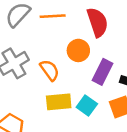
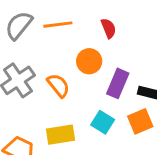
red semicircle: (97, 22) -> (108, 28), size x0.6
yellow rectangle: (59, 102) -> (60, 135), moved

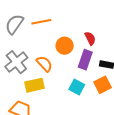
red semicircle: (108, 28) -> (90, 38), moved
yellow rectangle: (60, 135) -> (35, 85), moved

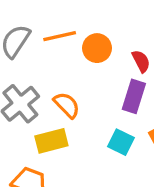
orange circle: (65, 46) -> (97, 48), moved

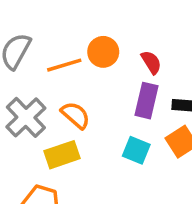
orange line: (60, 36) -> (64, 65), moved

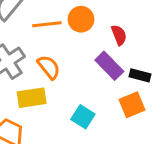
purple rectangle: (146, 101) -> (109, 66), turned -68
cyan square: (136, 150) -> (83, 117), moved

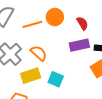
purple rectangle: (109, 66) -> (79, 45), turned -48
cyan square: (83, 117) -> (56, 79), moved

